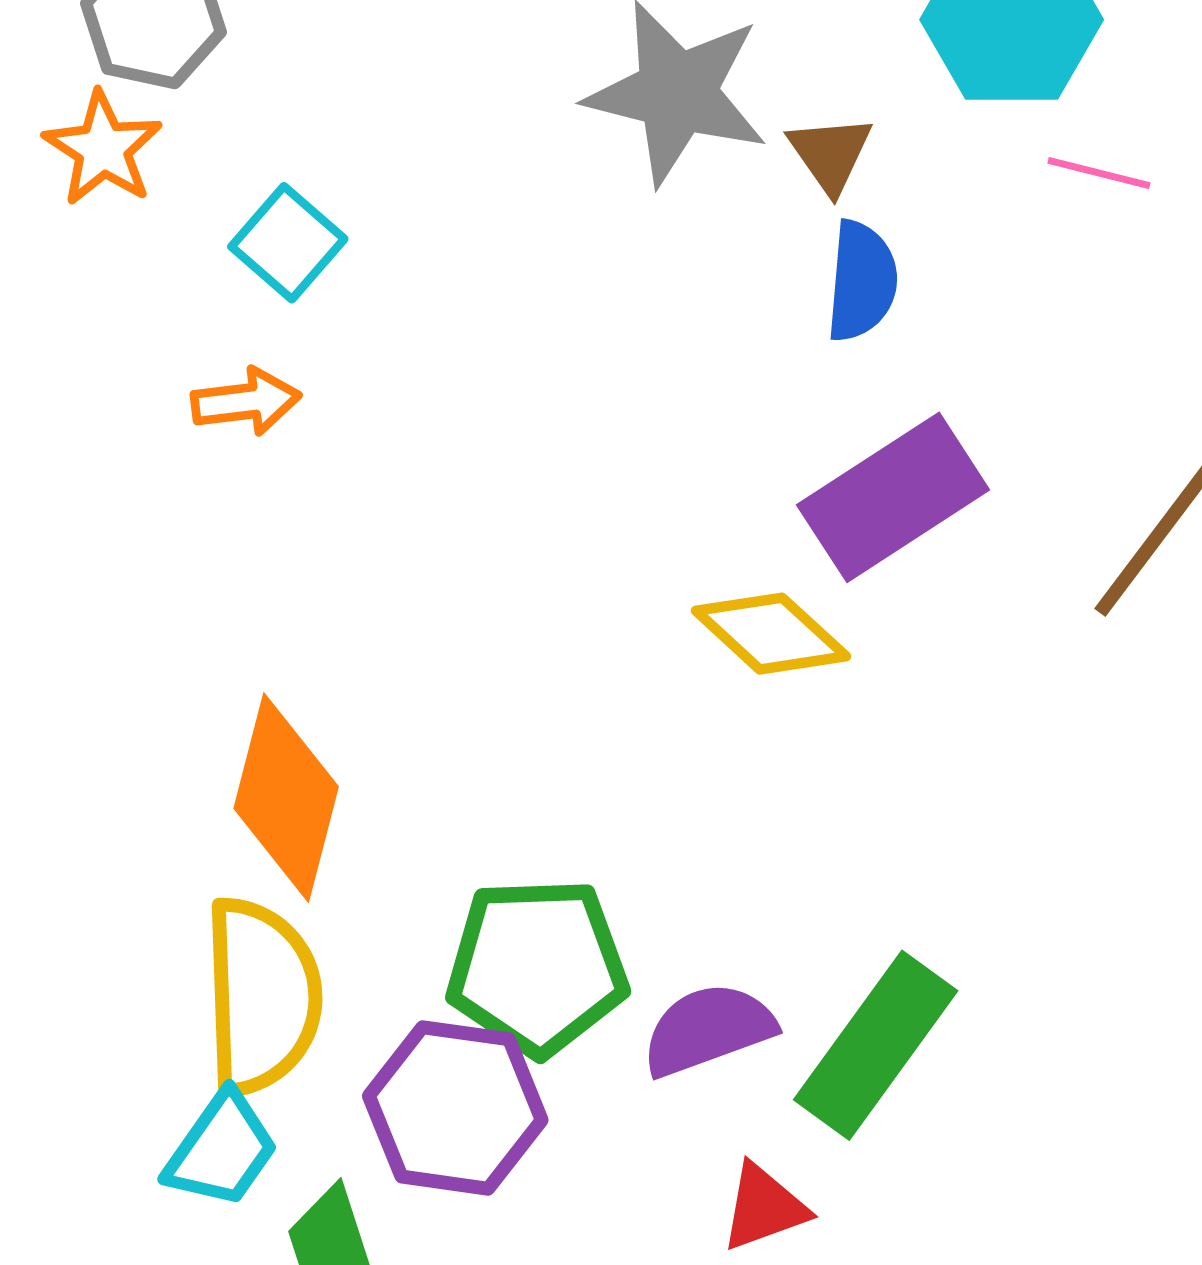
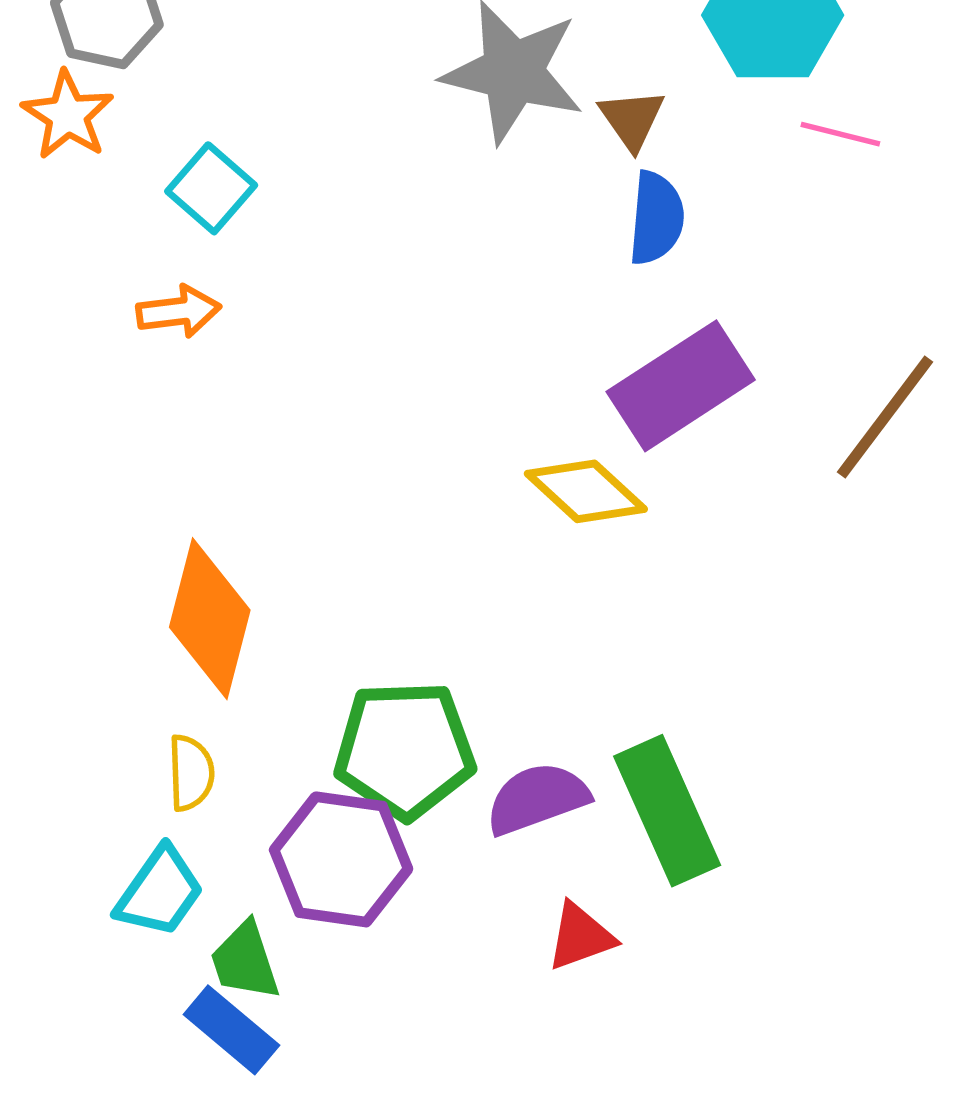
yellow semicircle: (262, 996) -> (191, 773), size x0.5
green rectangle: (876, 1045) -> (667, 811), turned -60

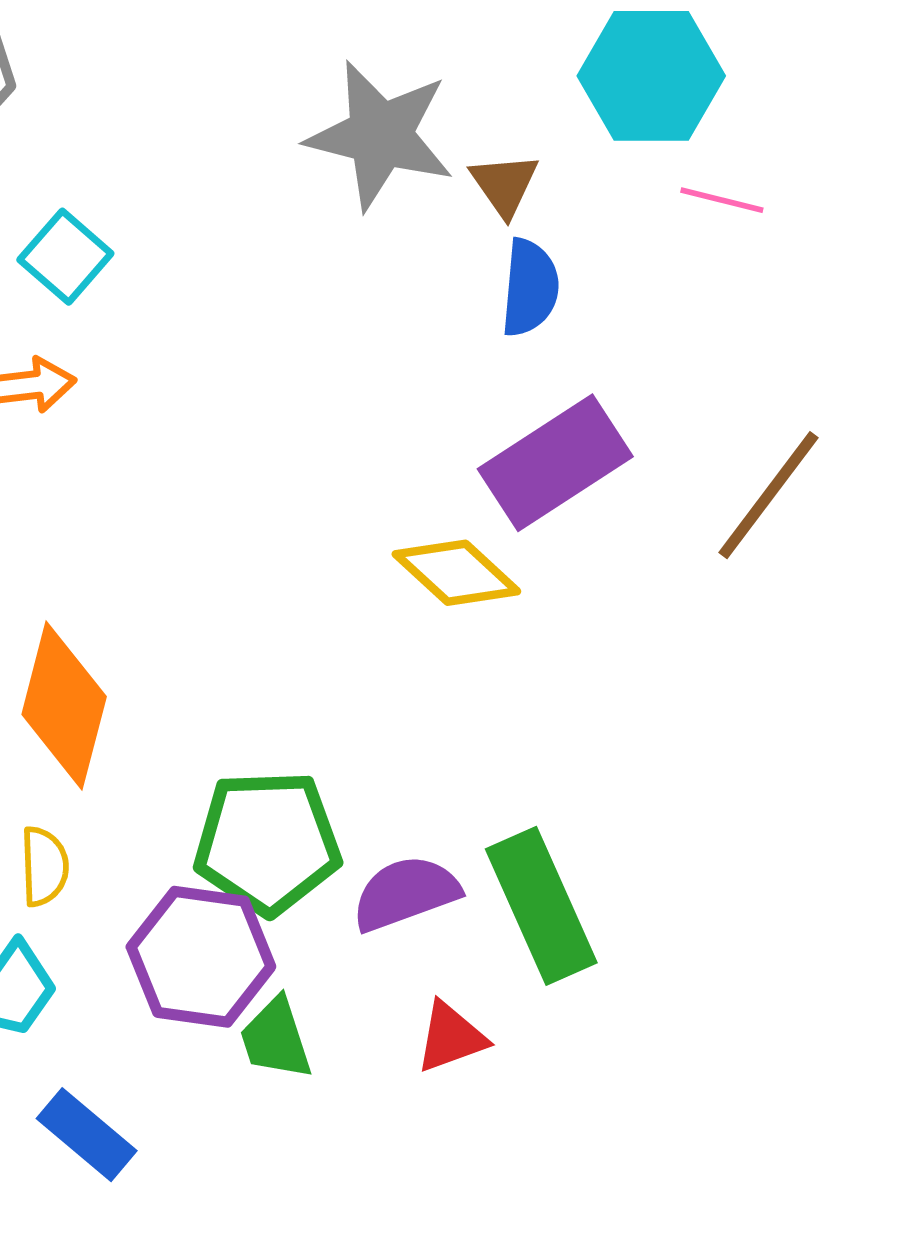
green trapezoid: (245, 961) -> (276, 1039), moved

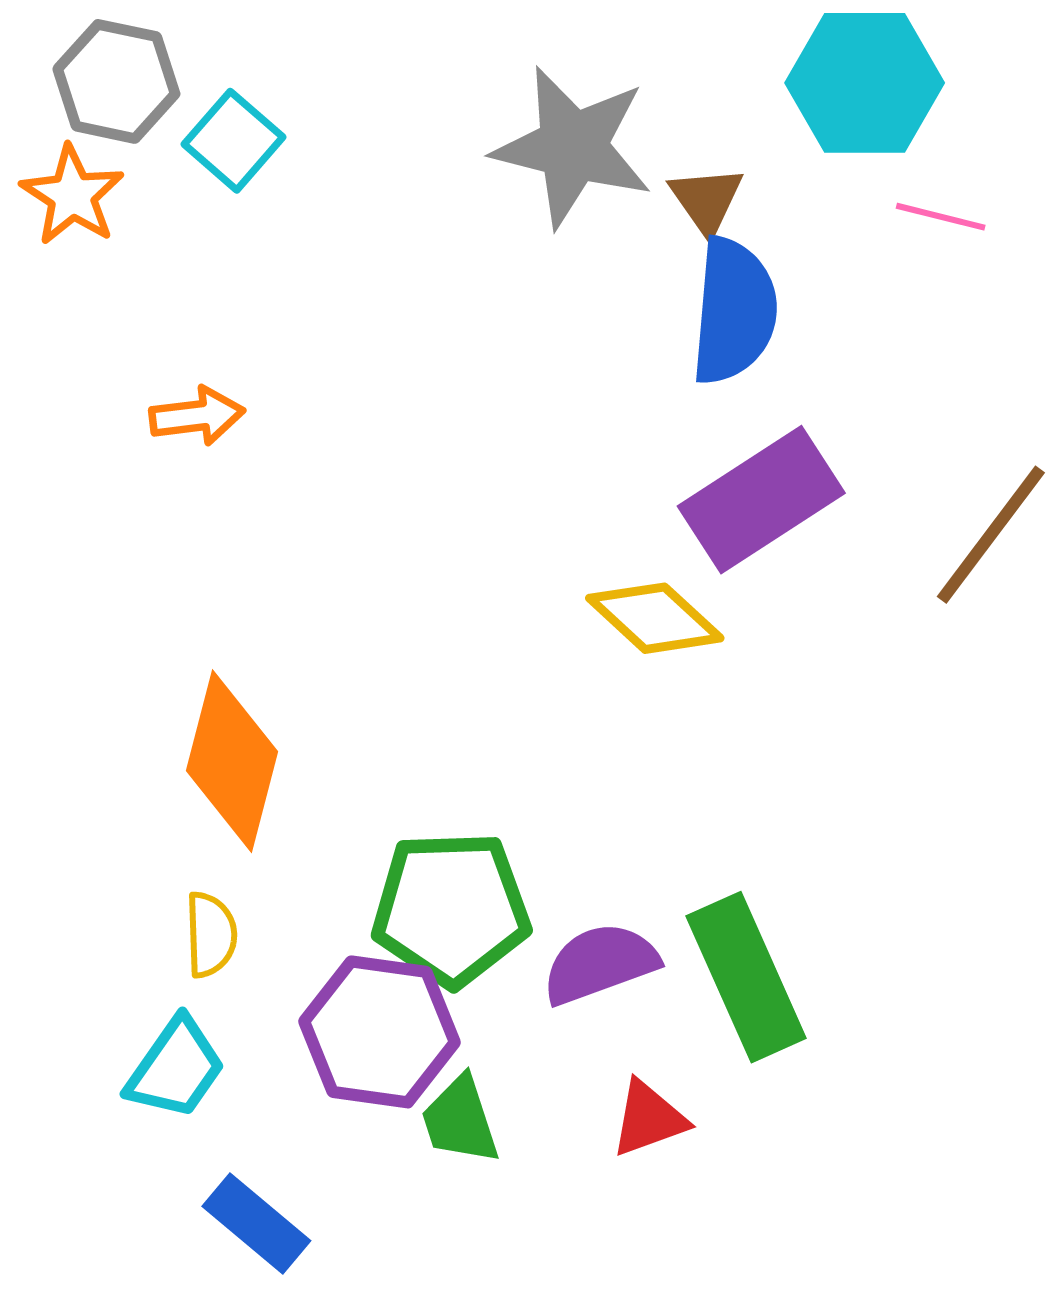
cyan square: (65, 257) -> (234, 141), moved
blue semicircle: (530, 288) -> (734, 311), size x1.4

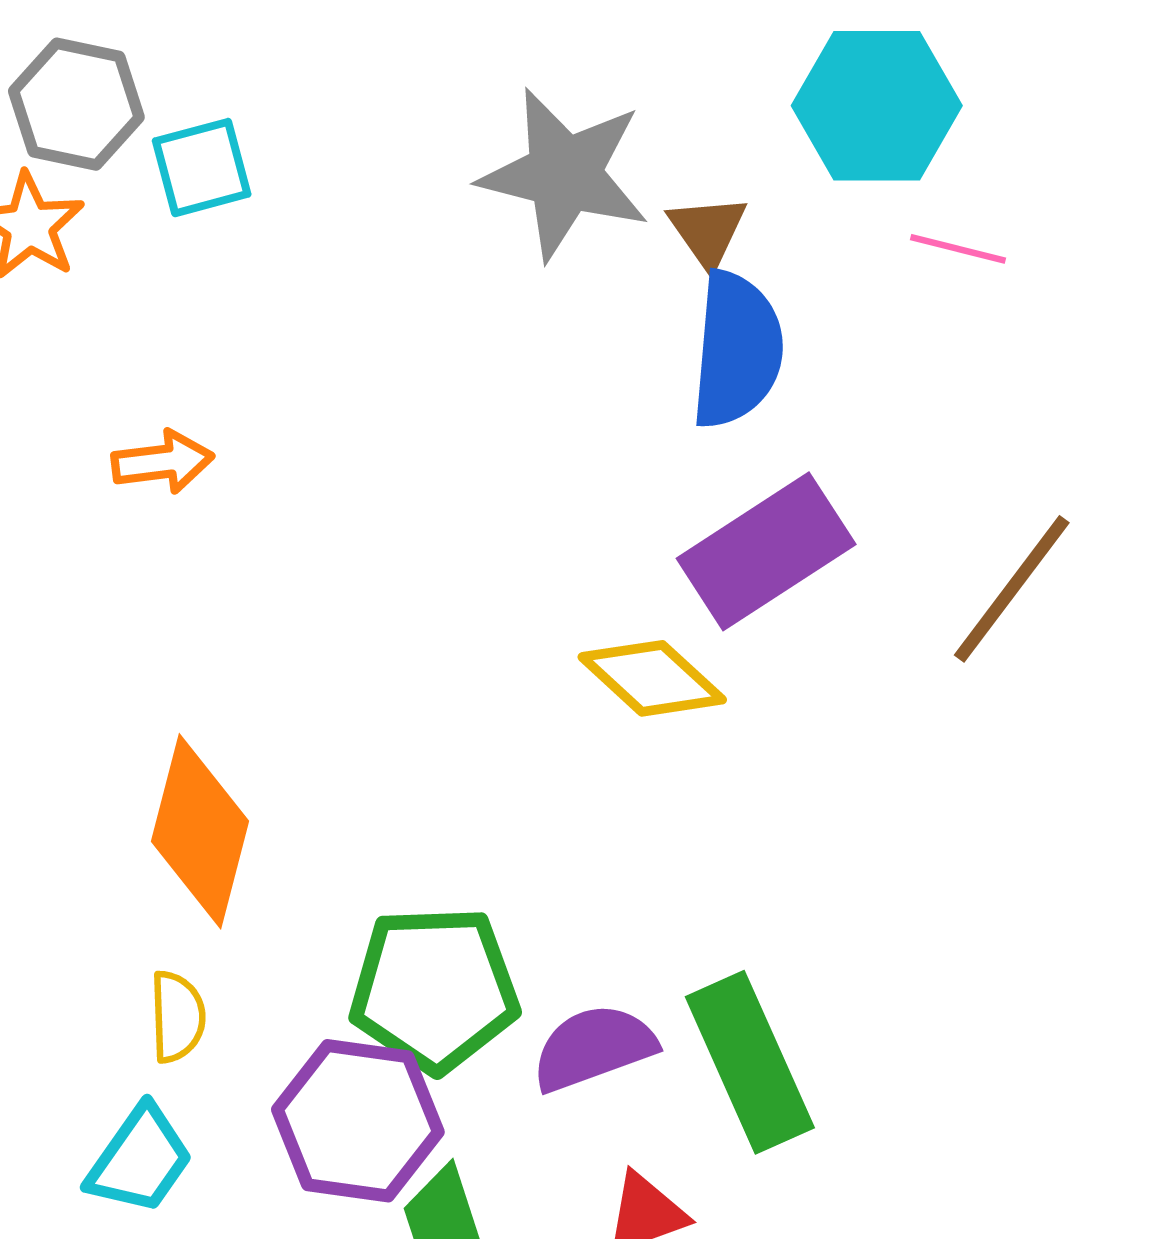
cyan square: (234, 141) -> (202, 168), turned 34

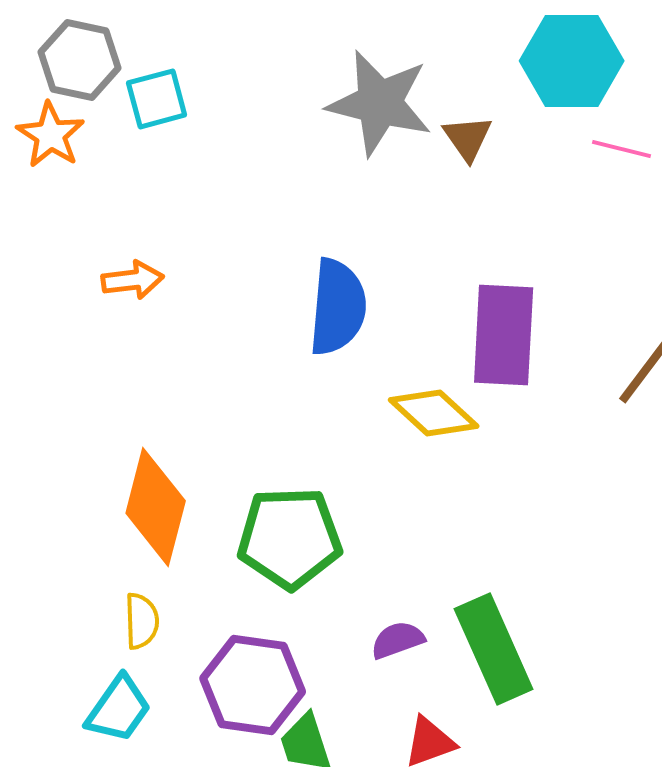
blue semicircle: (737, 350) -> (338, 307), moved
purple rectangle: (766, 551) -> (504, 335), turned -54
green pentagon: (434, 989) -> (290, 538), moved
purple semicircle: (594, 1048) -> (398, 640), size x0.7

